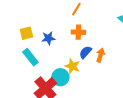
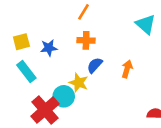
orange arrow: (100, 55) -> (127, 69), moved

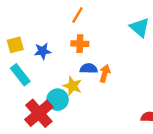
blue semicircle: (95, 65) -> (89, 69), turned 49
orange arrow: (127, 69) -> (105, 73), moved

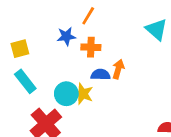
blue star: (43, 51) -> (66, 36), moved
orange arrow: (105, 73) -> (118, 69), moved
cyan circle: (58, 100) -> (66, 94), moved

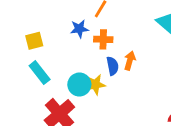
blue semicircle: (100, 75) -> (113, 66), turned 78
yellow star: (83, 94) -> (95, 85), turned -30

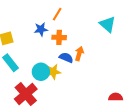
blue semicircle: (113, 66) -> (66, 58), turned -56

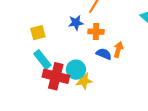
yellow star: (53, 72) -> (84, 81), moved
red cross: (26, 94) -> (56, 76), moved, turned -35

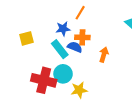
blue semicircle: (104, 54) -> (75, 47), moved
cyan rectangle: (42, 60) -> (60, 49), moved
yellow star: (84, 81) -> (79, 90), moved

